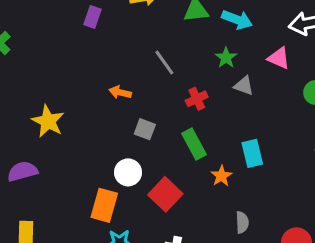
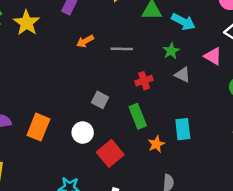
gray line: (164, 62) -> (122, 49), turned -60
orange arrow: (120, 92) -> (85, 41), moved, turned -49
yellow star: (48, 121) -> (27, 23), moved
orange rectangle: (104, 205) -> (38, 127), moved

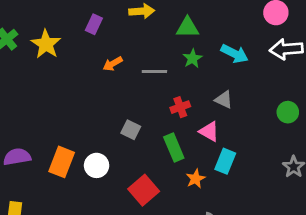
cyan arrow: (183, 22) -> (234, 54), moved
green star: (171, 51) -> (192, 58), moved
pink triangle: (213, 56) -> (209, 131), moved
cyan rectangle: (183, 129) -> (225, 161), turned 30
white circle: (83, 133) -> (97, 165), moved

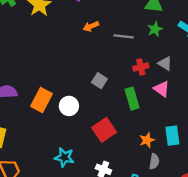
gray triangle: (224, 100) -> (165, 63), moved
cyan rectangle: (225, 161) -> (172, 136), moved, turned -36
orange star: (196, 179) -> (147, 140), moved

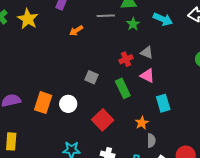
gray line: (123, 36) -> (106, 16), moved
cyan rectangle: (172, 136) -> (163, 103), moved

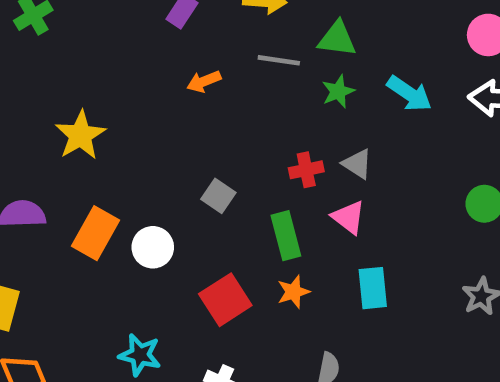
yellow star: (28, 19) -> (80, 135), moved
orange star: (142, 123) -> (293, 292), moved

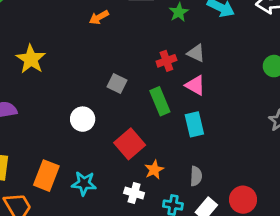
orange rectangle: (95, 233) -> (46, 176), moved
cyan rectangle: (373, 288) -> (194, 124), moved
orange star: (293, 292) -> (154, 170), moved

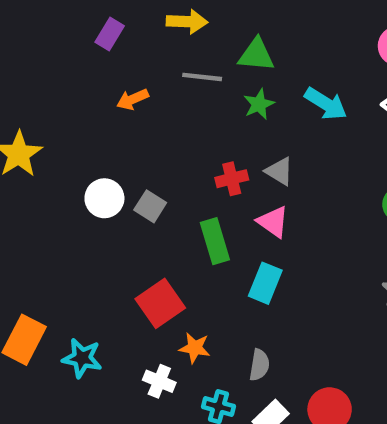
white circle: (83, 119) -> (104, 198), moved
cyan rectangle: (194, 124) -> (265, 283), turned 30
orange star: (154, 170) -> (195, 348), turned 30

